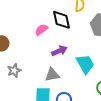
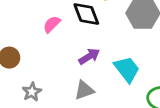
pink semicircle: (41, 30) -> (52, 24), moved

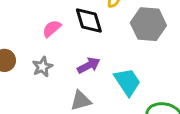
gray star: (32, 92) -> (42, 67), moved

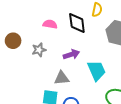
pink semicircle: (52, 29) -> (50, 24), turned 40

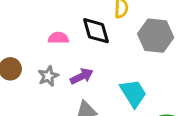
purple arrow: (71, 54) -> (82, 76), moved

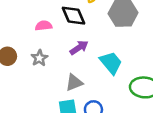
purple arrow: (82, 76) -> (79, 48), moved

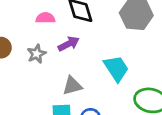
purple arrow: (79, 48) -> (69, 44), moved

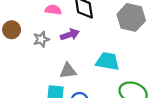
cyan trapezoid: (116, 68) -> (108, 61), turned -55

